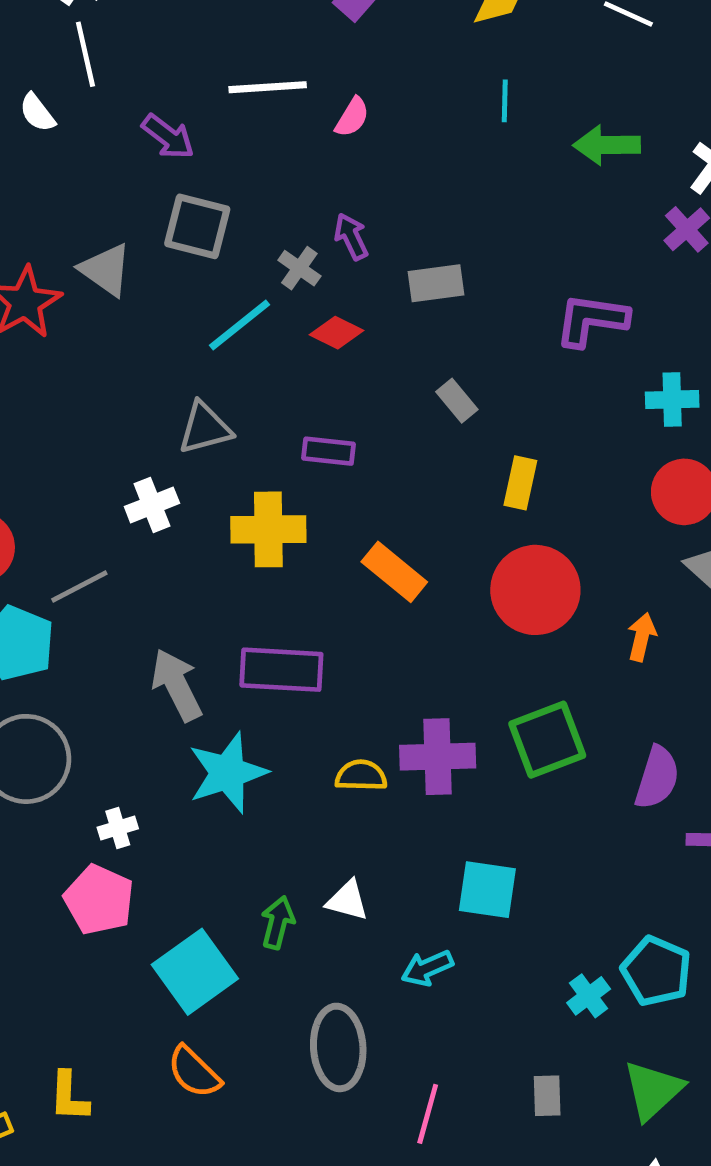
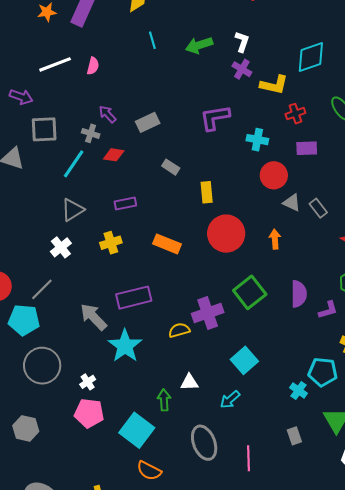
cyan cross: (672, 400) -> (257, 140), turned 30
yellow cross: (268, 529) -> (111, 243), size x0.7
cyan square: (487, 890) -> (244, 360), turned -32

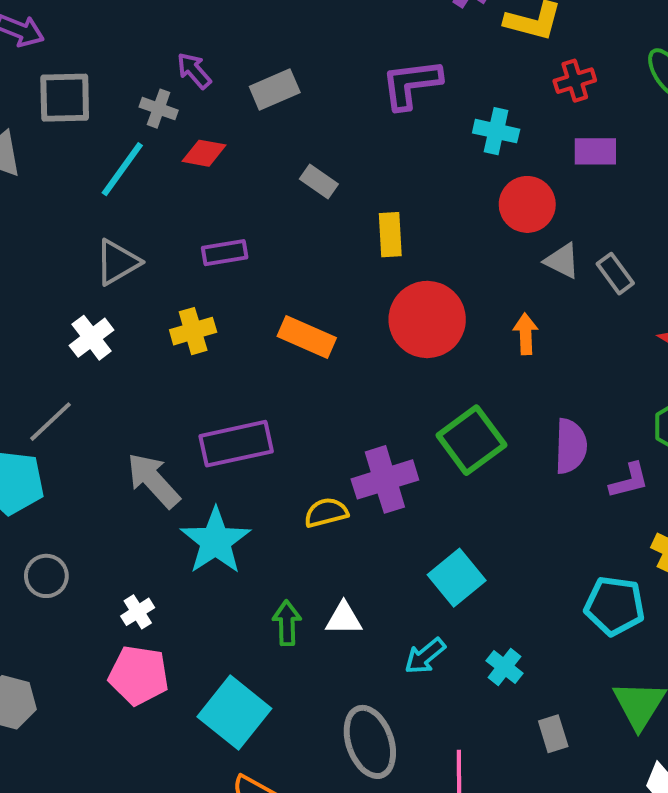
gray circle: (42, 366) -> (46, 576), size x0.6
cyan cross: (299, 390) -> (505, 667), moved
green arrow: (164, 400) -> (287, 623), moved

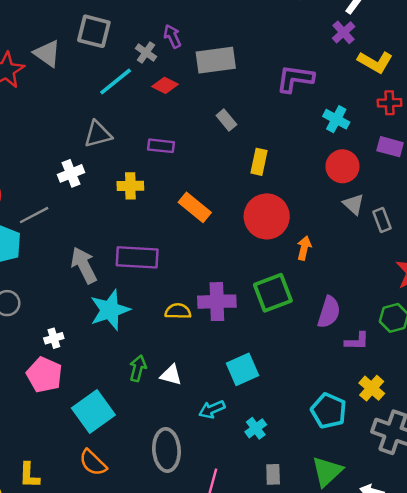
gray rectangle: (275, 90) -> (216, 60), size x1.4
orange arrow: (526, 334) -> (304, 248), moved

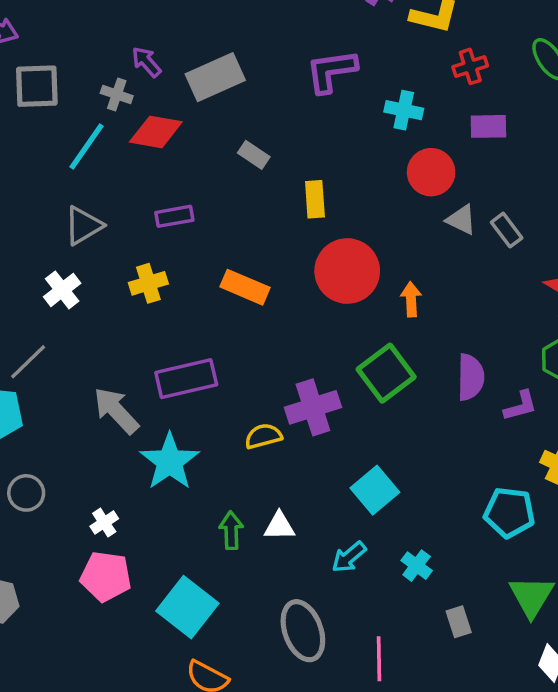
red diamond: (165, 85) -> (156, 132), size x1.4

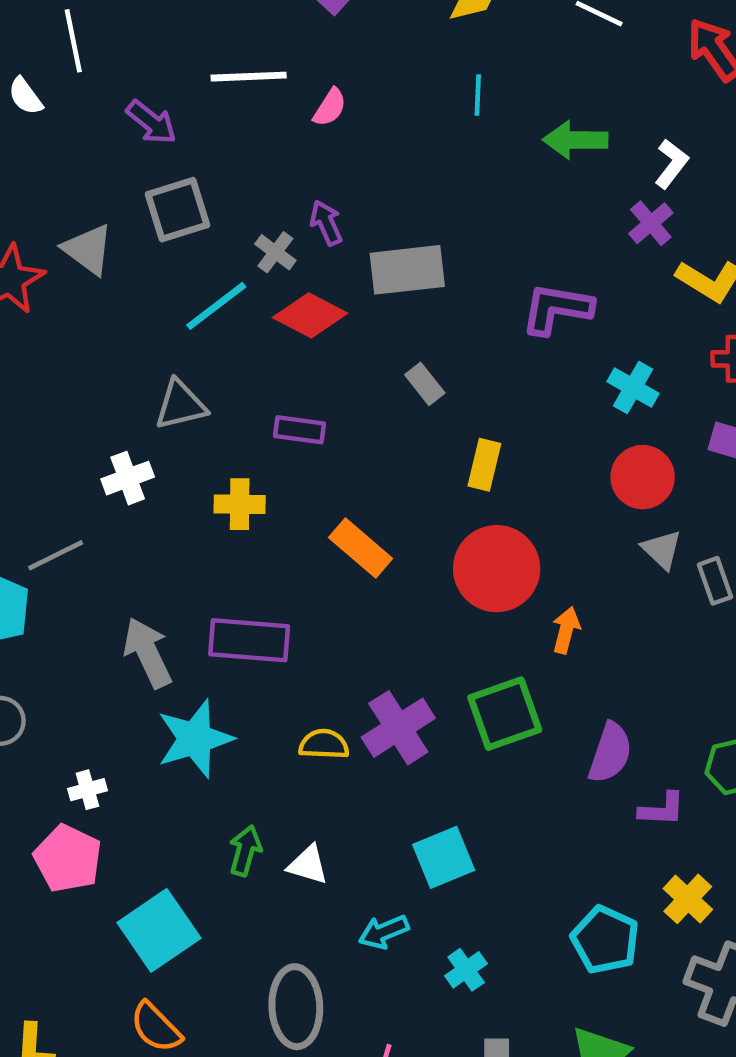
gray square: (37, 86) -> (178, 210), turned -33
purple cross: (313, 407) -> (398, 728), turned -32

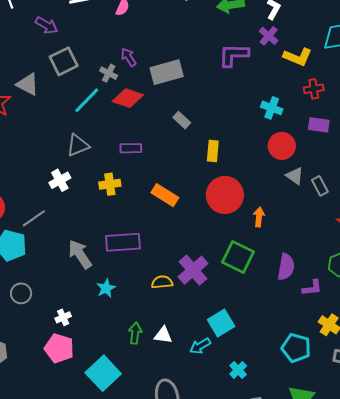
purple L-shape: (557, 309) -> (234, 55), moved
green square: (505, 714) -> (238, 257), turned -36
cyan star: (195, 739) -> (106, 288), size x0.6
cyan arrow: (384, 932) -> (200, 346), moved

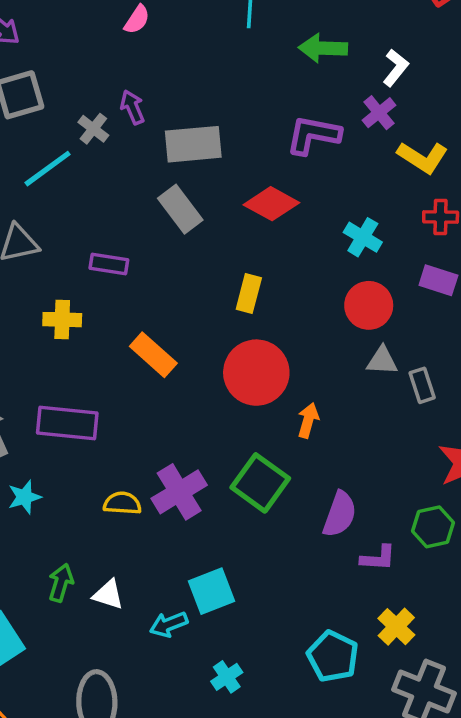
red diamond: (128, 98) -> (271, 204), moved
gray rectangle: (182, 120) -> (180, 209), moved, size x1.5
gray triangle: (295, 176) -> (382, 361), turned -42

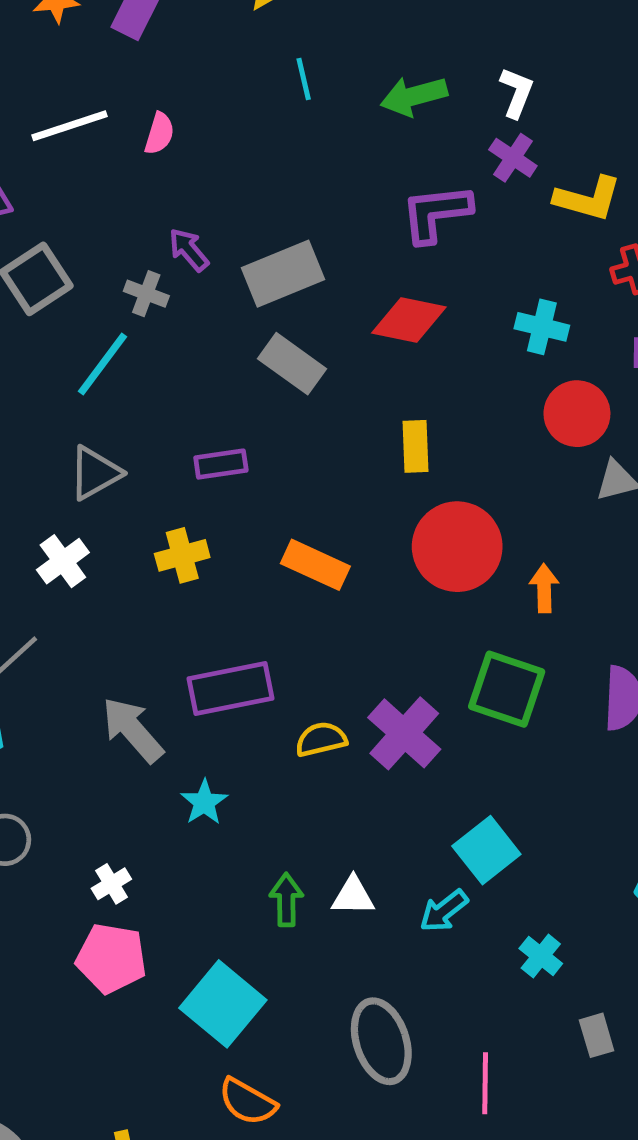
yellow semicircle: (122, 503) -> (321, 739), moved

